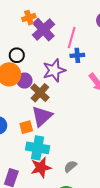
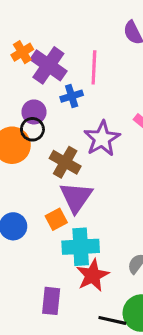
black circle: (17, 55) -> (32, 129), moved
blue cross: (77, 55) -> (72, 96), moved
purple star: (54, 70) -> (102, 139), moved
purple circle: (24, 81) -> (34, 112), moved

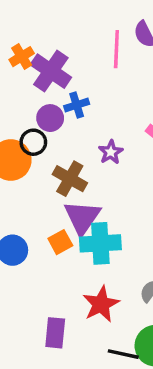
pink line: (94, 67) -> (116, 49), moved
purple circle: (34, 112) -> (50, 118), moved
purple star: (102, 139) -> (111, 152), size x0.6
cyan cross: (81, 247) -> (100, 243), moved

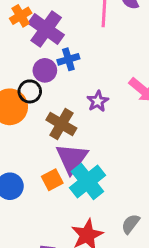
cyan cross: (100, 243) -> (87, 182), turned -36

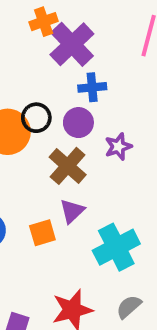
purple circle: (45, 70) -> (78, 123), moved
purple triangle: (72, 158) -> (72, 211), size x0.6
cyan cross: (87, 182) -> (116, 247), moved

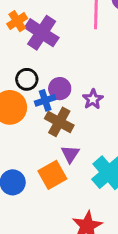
blue cross: (92, 87) -> (45, 100), moved
black circle: (36, 118) -> (27, 79), moved
orange square: (42, 233) -> (52, 175), size x1.4

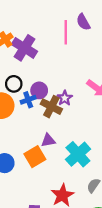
brown cross: (59, 122) -> (51, 107), moved
purple triangle: (70, 154) -> (48, 140), turned 48

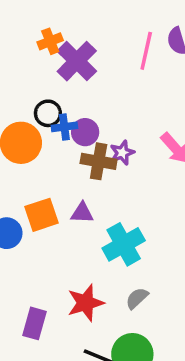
blue cross: (28, 100) -> (64, 127), moved
brown cross: (51, 107) -> (99, 161), turned -30
orange square: (35, 157) -> (41, 215), moved

